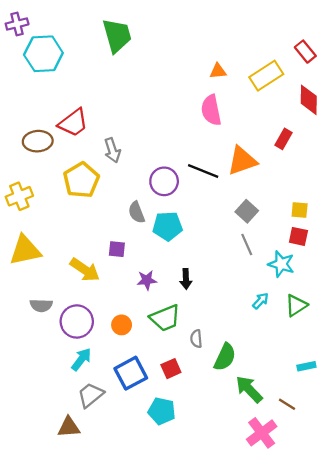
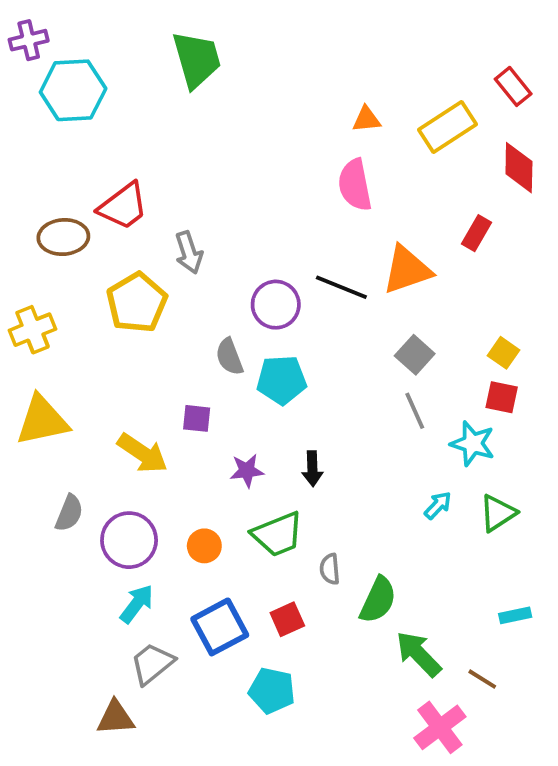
yellow square: (300, 210) -> (503, 353), turned 30
gray semicircle: (41, 305) -> (69, 513), turned -70

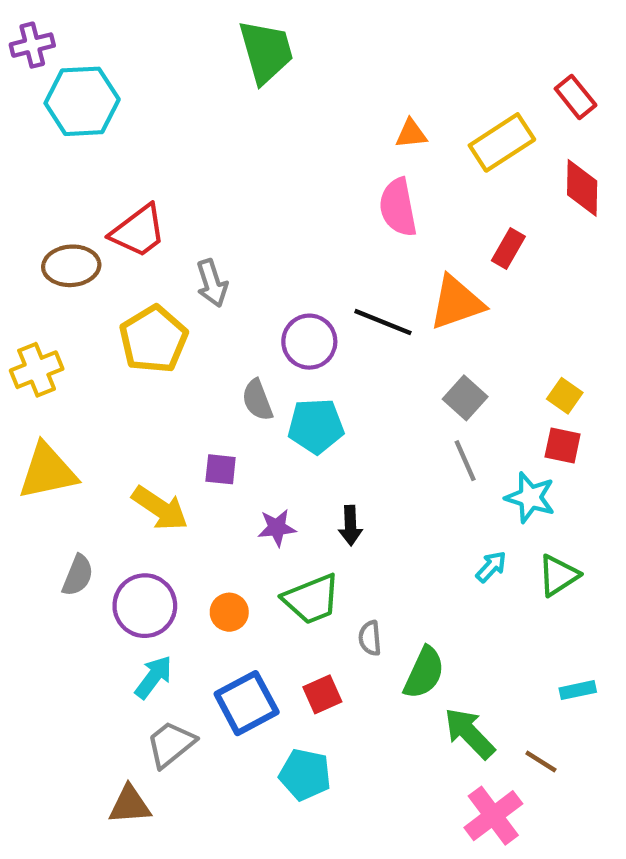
green trapezoid: (197, 59) -> (266, 52), moved
red rectangle: (476, 233) -> (508, 249), moved

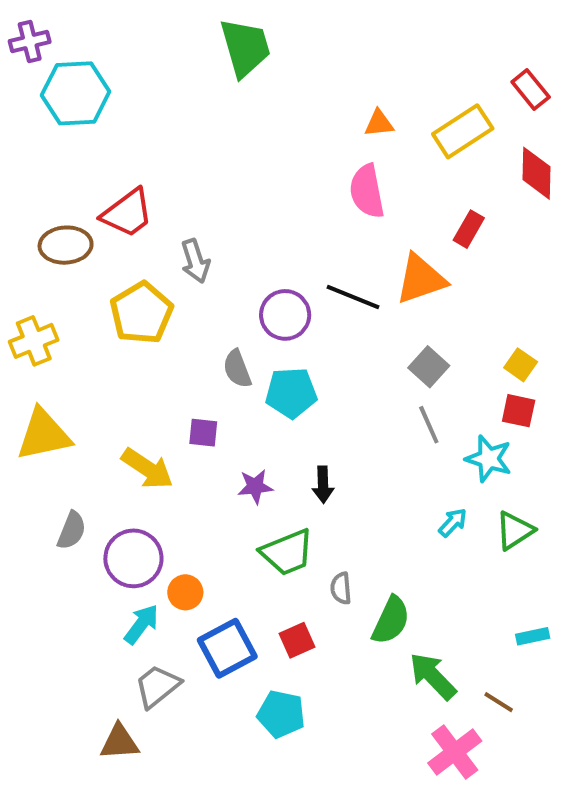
orange circle: (229, 612) -> (185, 592), moved

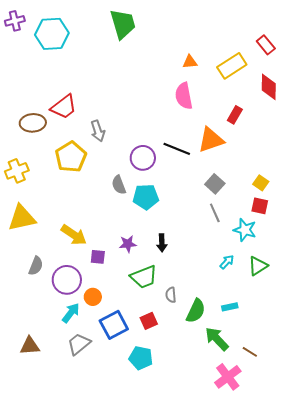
cyan hexagon: (76, 93) -> (52, 34), moved
purple square: (203, 433) -> (98, 257), moved
cyan rectangle: (533, 636) -> (230, 307), moved
brown triangle: (119, 742) -> (30, 346), moved

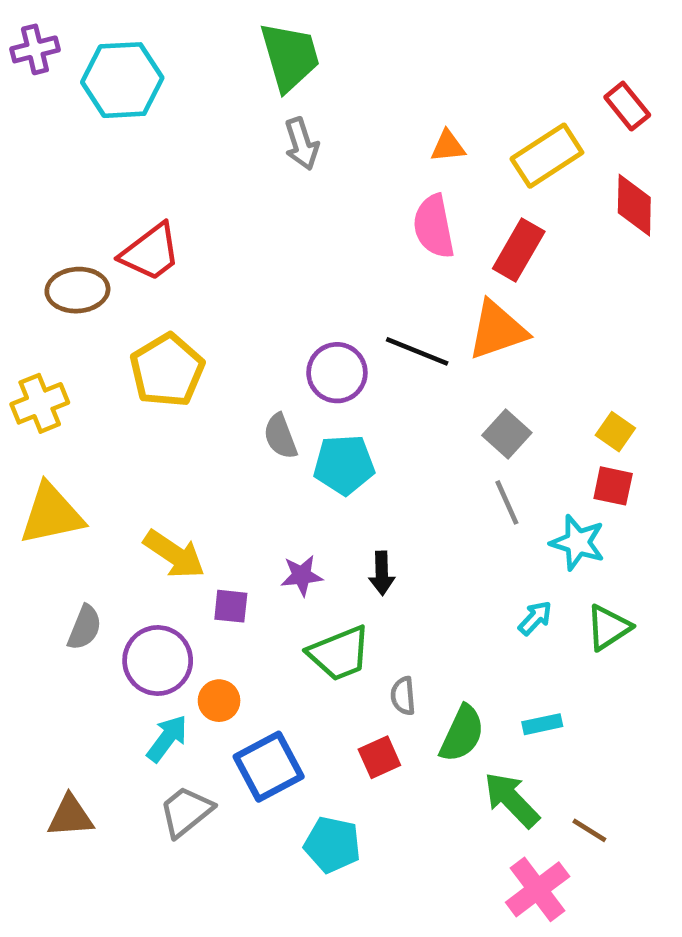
red rectangle: (235, 115) -> (519, 250), moved, size x1.4
gray arrow: (98, 131) -> (302, 144), moved
red square: (149, 321) -> (379, 757), moved

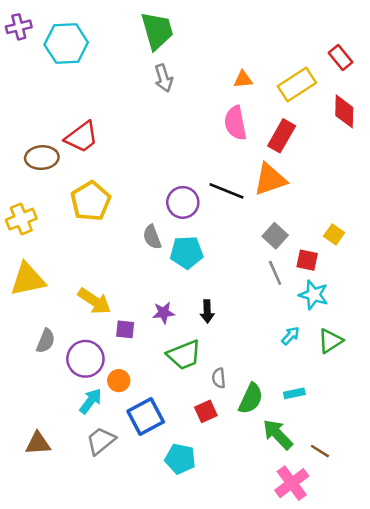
red square: (613, 486) -> (307, 260), moved

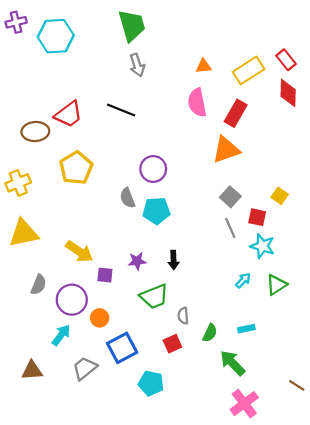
red rectangle: (340, 58) -> (286, 60), moved
black line: (226, 191) -> (121, 110), moved
green semicircle: (251, 399) -> (210, 333), size x0.7
cyan arrow: (91, 401) -> (61, 335), moved
brown line: (320, 451) -> (297, 385), moved

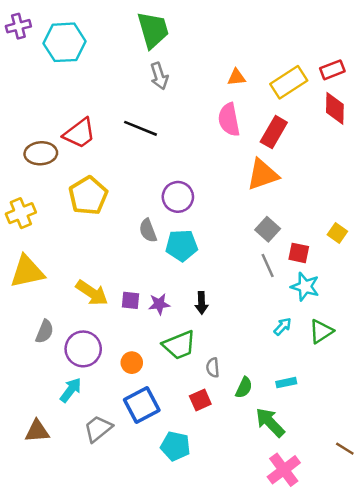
red rectangle: (286, 60) -> (332, 70), turned -72
yellow square: (280, 196) -> (337, 233), moved
purple square: (105, 275) -> (131, 300), moved
orange circle: (100, 318) -> (132, 363), moved

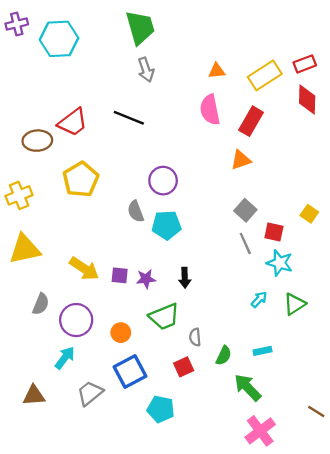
orange triangle: (263, 174) -> (241, 160), size x0.7

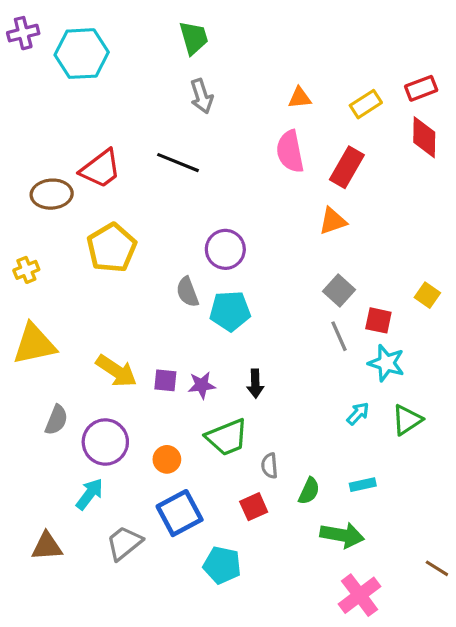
green trapezoid: (140, 27) -> (194, 38), size x0.7
yellow rectangle: (265, 75) -> (366, 104), size x0.7
yellow cross: (19, 195) -> (26, 270), size x0.7
green arrow: (248, 387) -> (342, 535), turned 144

